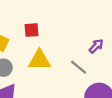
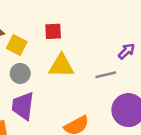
gray line: (78, 67) -> (106, 75), turned -54

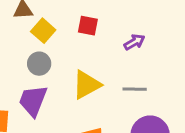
purple arrow: (126, 51) -> (134, 42), moved
yellow triangle: (61, 66) -> (87, 85), moved, turned -44

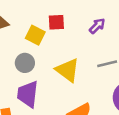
yellow square: (43, 31) -> (35, 35), moved
yellow triangle: (87, 85) -> (68, 70), turned -40

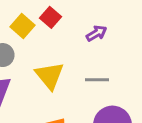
red square: (56, 22) -> (50, 17), turned 30

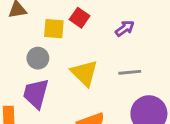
yellow square: (23, 26) -> (54, 29), turned -30

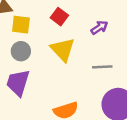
yellow square: (54, 29) -> (21, 25), moved
yellow triangle: (84, 73) -> (63, 50), moved

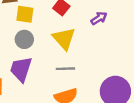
gray line: (102, 67) -> (65, 69), moved

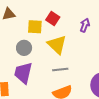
yellow square: (25, 14) -> (35, 27), moved
purple arrow: (99, 18) -> (85, 25), turned -32

